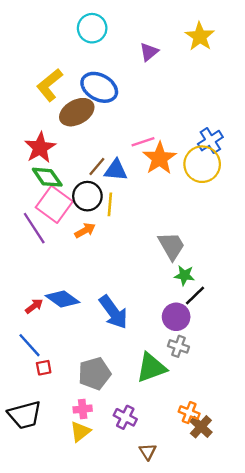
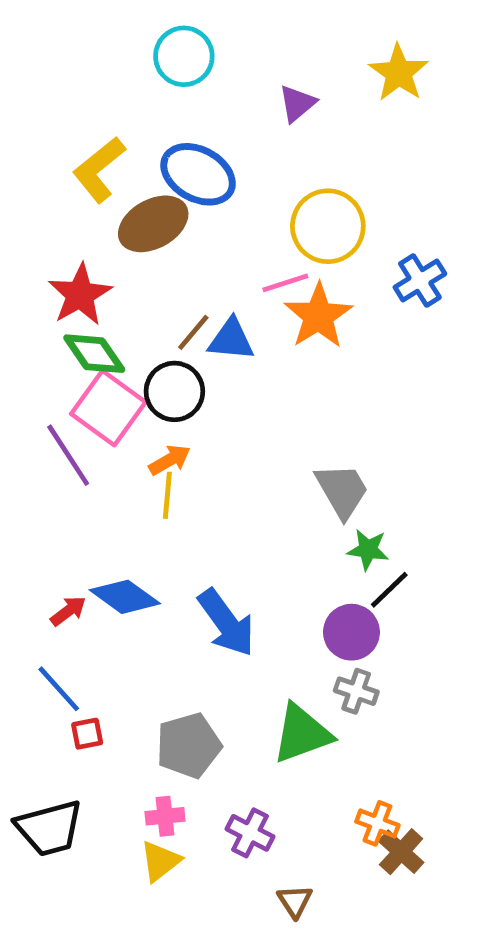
yellow circle: (202, 164) -> (328, 226), moved
yellow line: (110, 204) -> (167, 495), moved

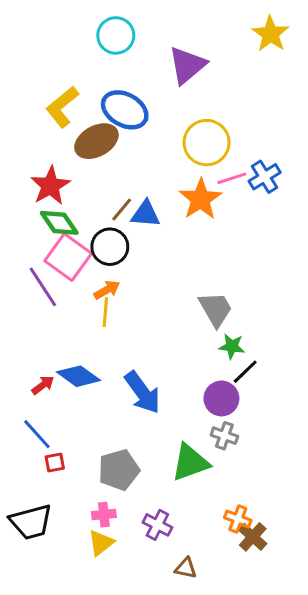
yellow star: (399, 73) -> (271, 34), moved
purple triangle: (297, 103) -> (187, 65), size x1.6
pink line: (285, 283) -> (232, 178), moved
brown triangle: (295, 901) -> (186, 568), turned -45

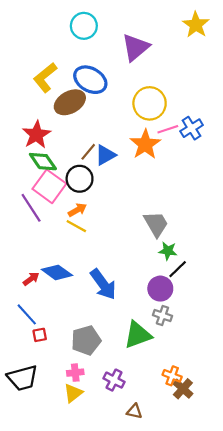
blue triangle: (146, 214) -> (105, 155), turned -35
yellow line: (105, 312) -> (76, 226), turned -66

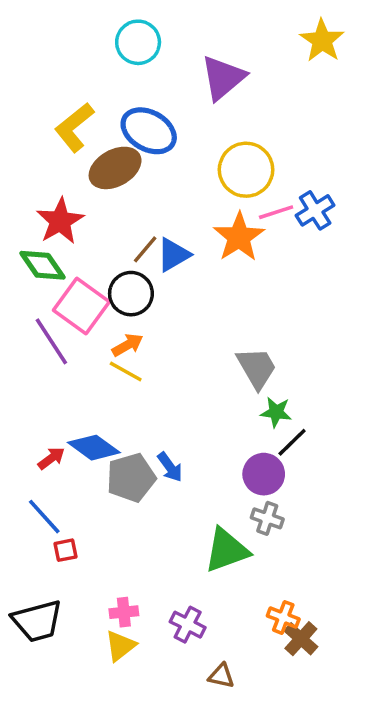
green diamond: (43, 162) -> (42, 265), moved
blue arrow: (103, 284) -> (170, 467), size x0.6
gray pentagon: (86, 340) -> (131, 478), moved

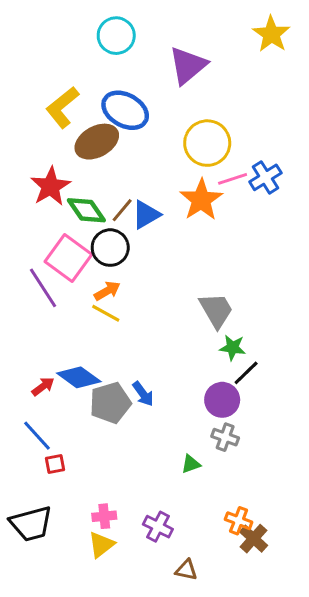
green diamond: (42, 265) -> (86, 210), moved
green triangle: (227, 550) -> (191, 464), size x0.5

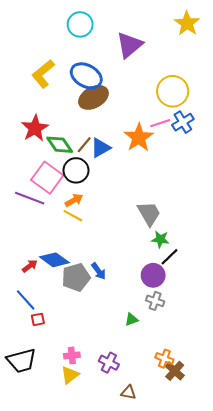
brown ellipse: (97, 142) -> (93, 97), moved
yellow circle: (207, 143) -> (173, 91), moved
purple line: (43, 288) -> (30, 198), turned -36

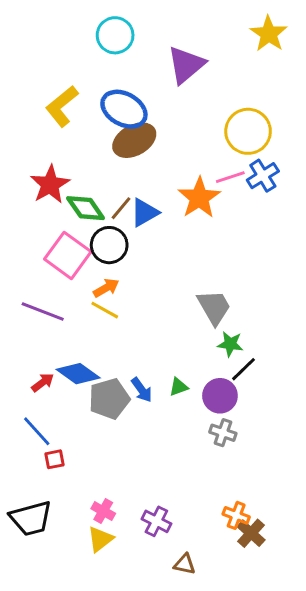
purple line: (30, 198) -> (43, 312), moved
green triangle: (132, 319) -> (179, 387), moved
pink cross: (72, 355) -> (103, 511), turned 35

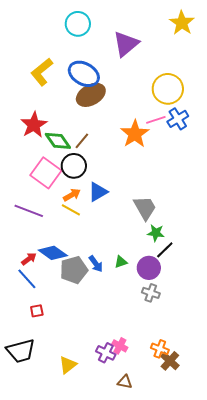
blue triangle: (145, 213) -> (98, 192), moved
blue line: (37, 431) -> (27, 279), moved
pink cross: (103, 511) -> (120, 346), moved

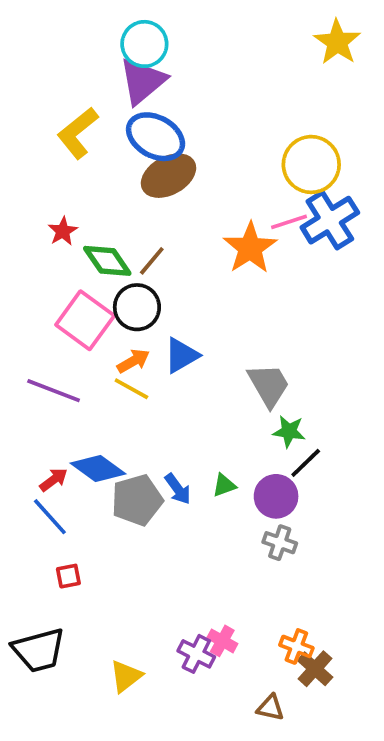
purple triangle: (126, 44) -> (143, 81), moved
blue cross: (178, 119) -> (330, 220), size x1.4
red star: (34, 125) -> (63, 231), size x0.6
brown triangle: (125, 382) -> (270, 708), moved

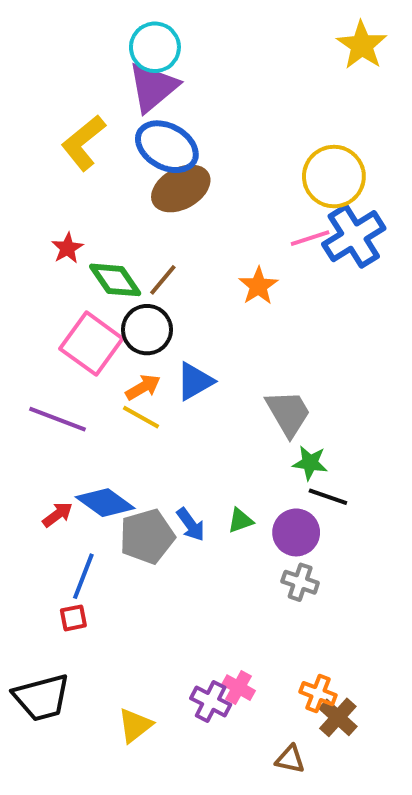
orange star: (250, 248) -> (258, 286), moved, size x0.7
black line: (306, 463) -> (328, 497), turned 63
blue line: (50, 517) -> (83, 576), moved, turned 63

